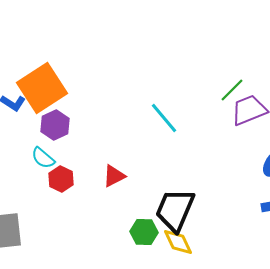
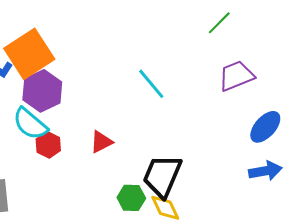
green line: (232, 90) -> (219, 23), moved
purple hexagon: (55, 125) -> (42, 91), size x1.4
cyan semicircle: (43, 158) -> (30, 124), size x1.5

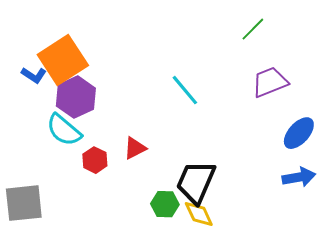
red hexagon: (48, 145) -> (95, 160), moved

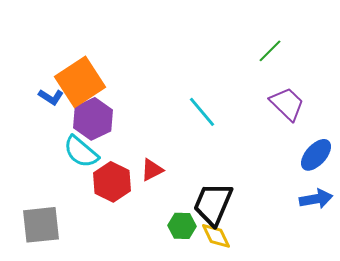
purple trapezoid: (270, 82) -> (287, 104), turned 66
red hexagon: (95, 160) -> (112, 182), size x1.5

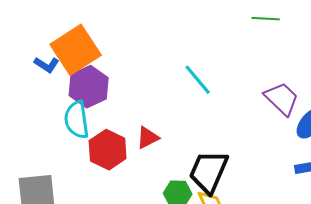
green line: (270, 51) -> (266, 19), turned 48
purple trapezoid: (287, 104) -> (282, 99), moved
cyan semicircle: (81, 152) -> (77, 120), turned 42

